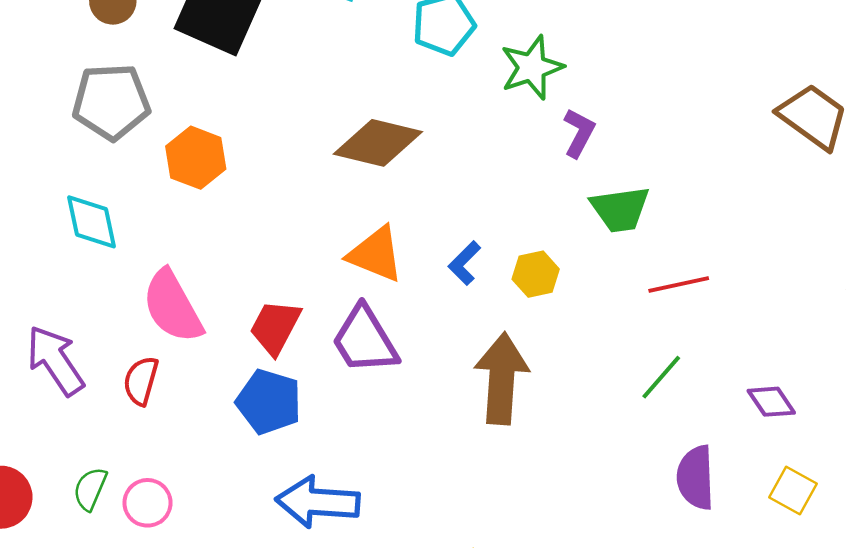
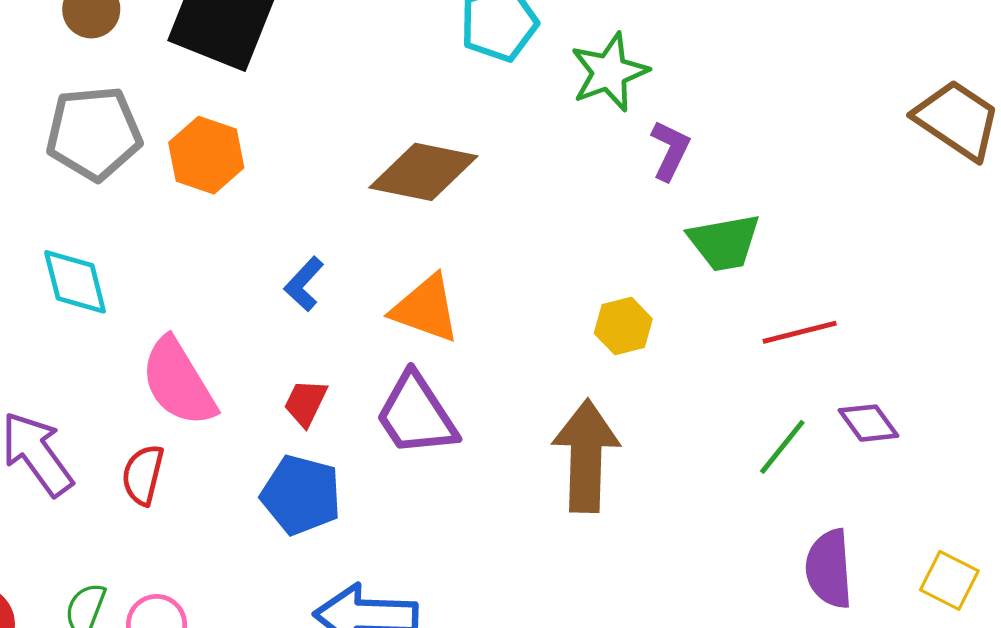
orange hexagon: (196, 158) -> (206, 155), moved
blue L-shape: (464, 263) -> (304, 284), moved
red trapezoid: (275, 327) -> (306, 403), size x0.7
purple diamond: (771, 402) -> (868, 423), moved

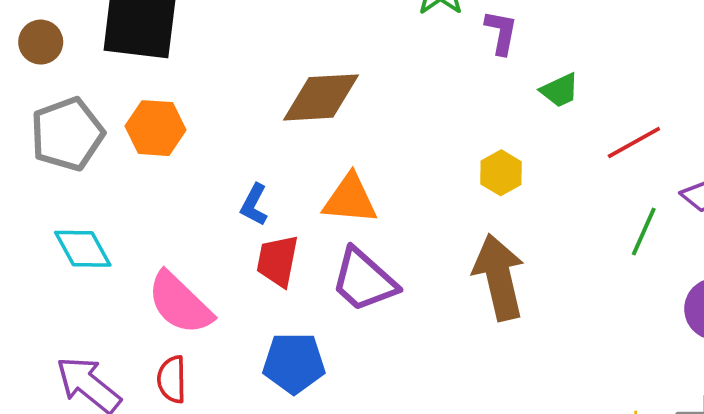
green trapezoid: (724, 242) -> (560, 90), size x0.7
red trapezoid: (306, 403) -> (277, 261), moved, size x1.4

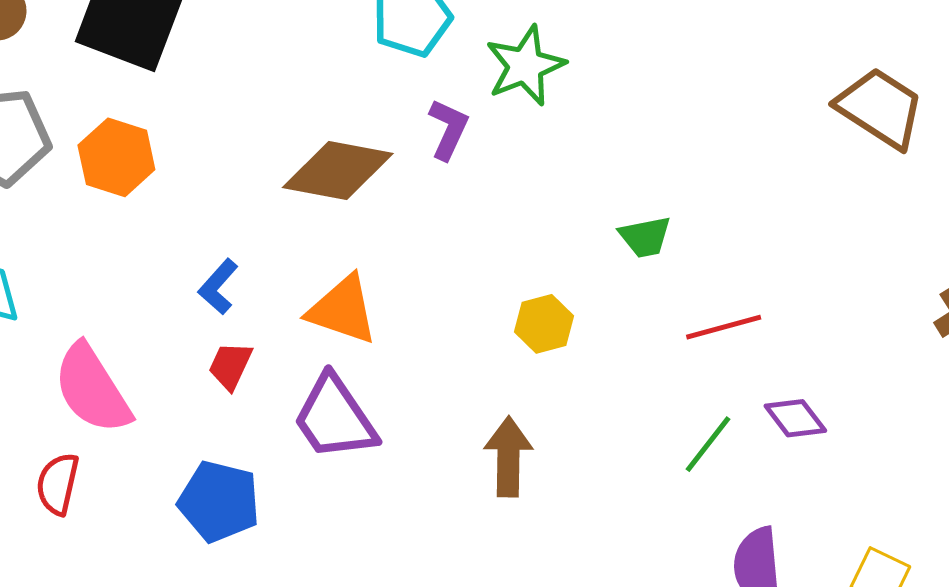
purple L-shape: (501, 32) -> (448, 129), moved
red trapezoid: (277, 261) -> (230, 366), size x0.7
brown arrow: (499, 277) -> (508, 457), size x0.7

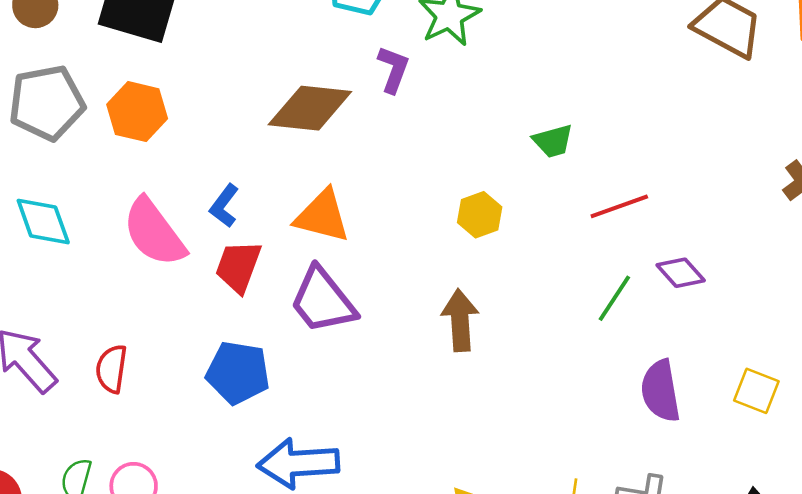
red trapezoid: (230, 366) -> (238, 266), size x1.4
pink semicircle: (92, 389) -> (154, 232), moved

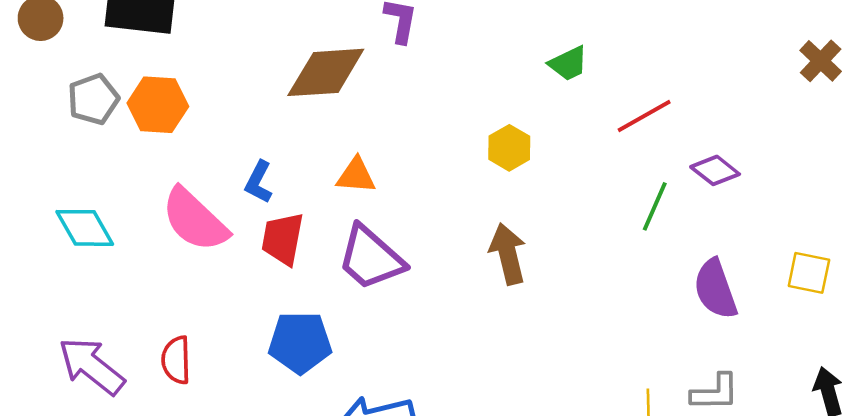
gray pentagon: (47, 103) -> (93, 99), moved, size x0.7
orange triangle: (322, 216) -> (356, 176), size x0.7

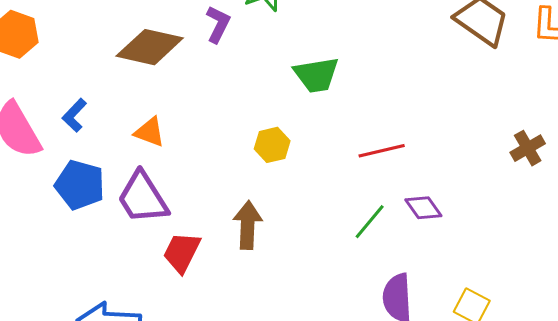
green trapezoid: (568, 63) -> (316, 75), moved, size x1.4
red trapezoid: (283, 239) -> (182, 252), moved
blue pentagon: (300, 342) -> (80, 185), moved

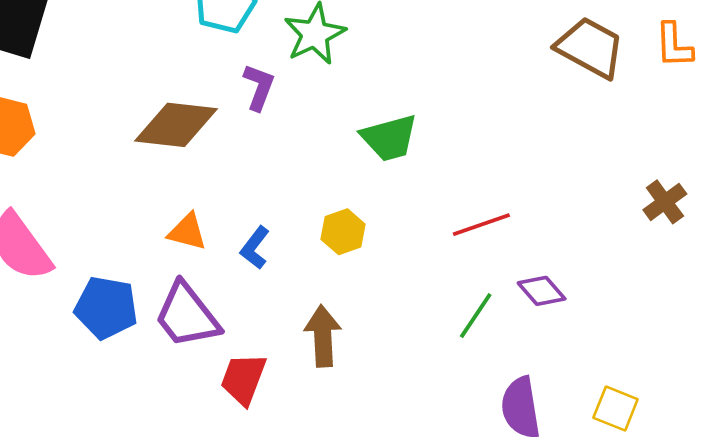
blue L-shape: (74, 115) -> (255, 248), moved

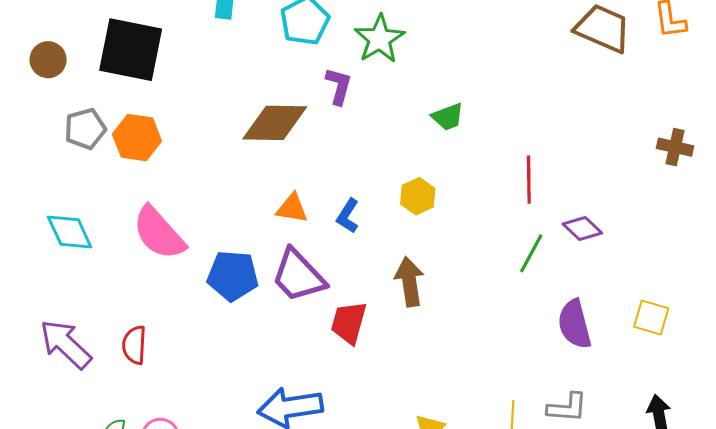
green trapezoid: (389, 138) -> (448, 117), size x0.7
brown cross: (665, 202) -> (675, 147), turned -36
red line: (481, 225) -> (529, 180), turned -66

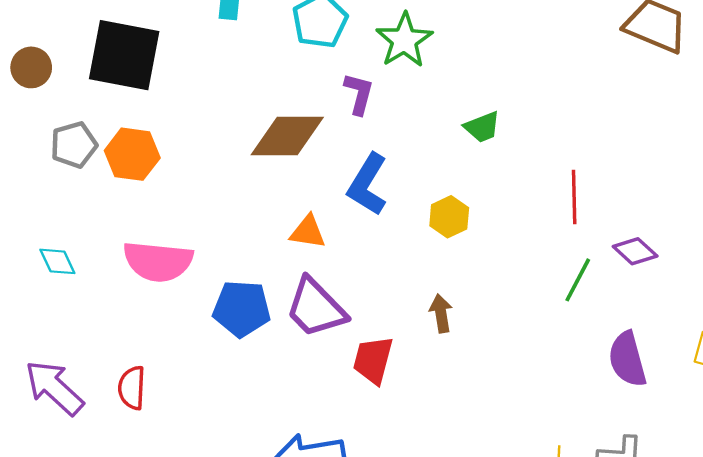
blue L-shape: (348, 216) -> (368, 185), moved, size x1.6
cyan diamond: (70, 232) -> (57, 261), size x0.7
pink semicircle: (159, 233) -> (158, 261), turned -42
brown arrow: (409, 282) -> (441, 313), size x0.7

